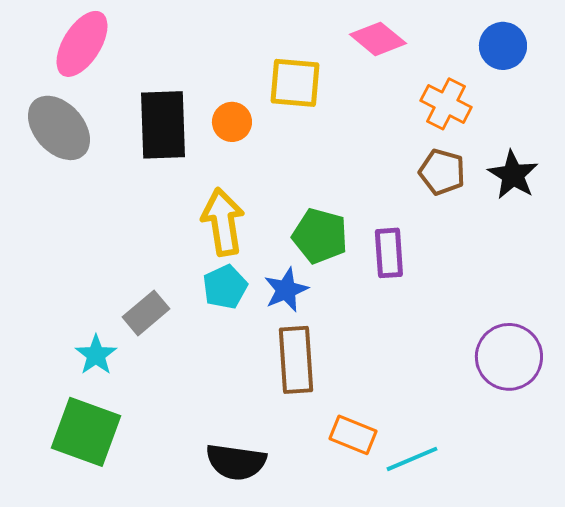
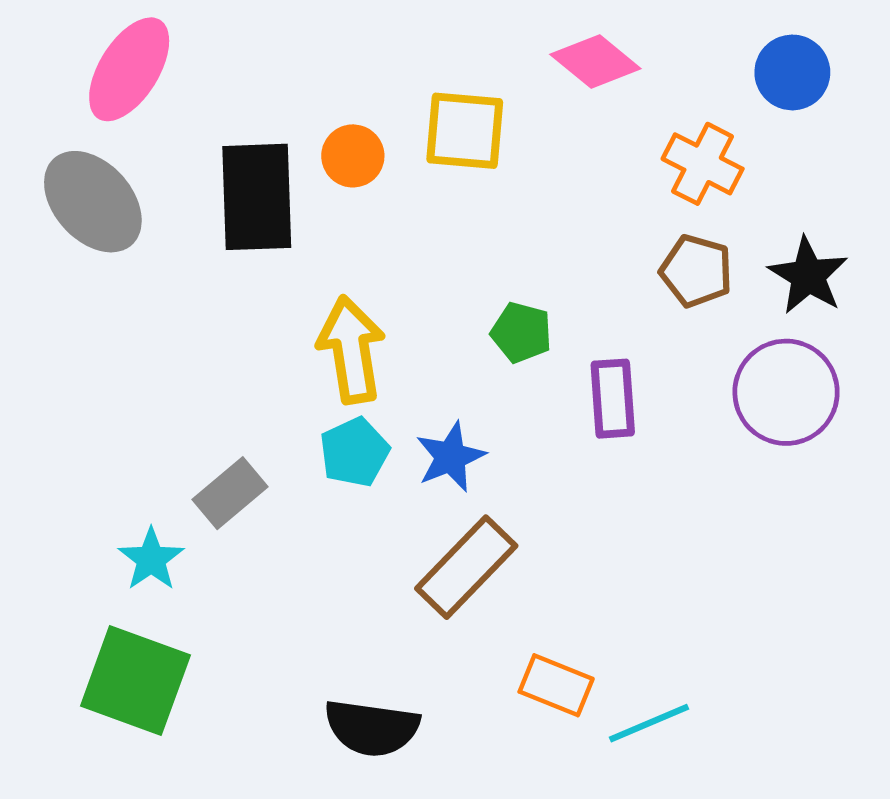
orange circle: (232, 122) -> (353, 156), moved
green pentagon: (320, 236) -> (521, 332), moved, size x0.7
purple circle: (509, 357) -> (786, 392), moved
brown rectangle: (296, 360) -> (466, 567), turned 48

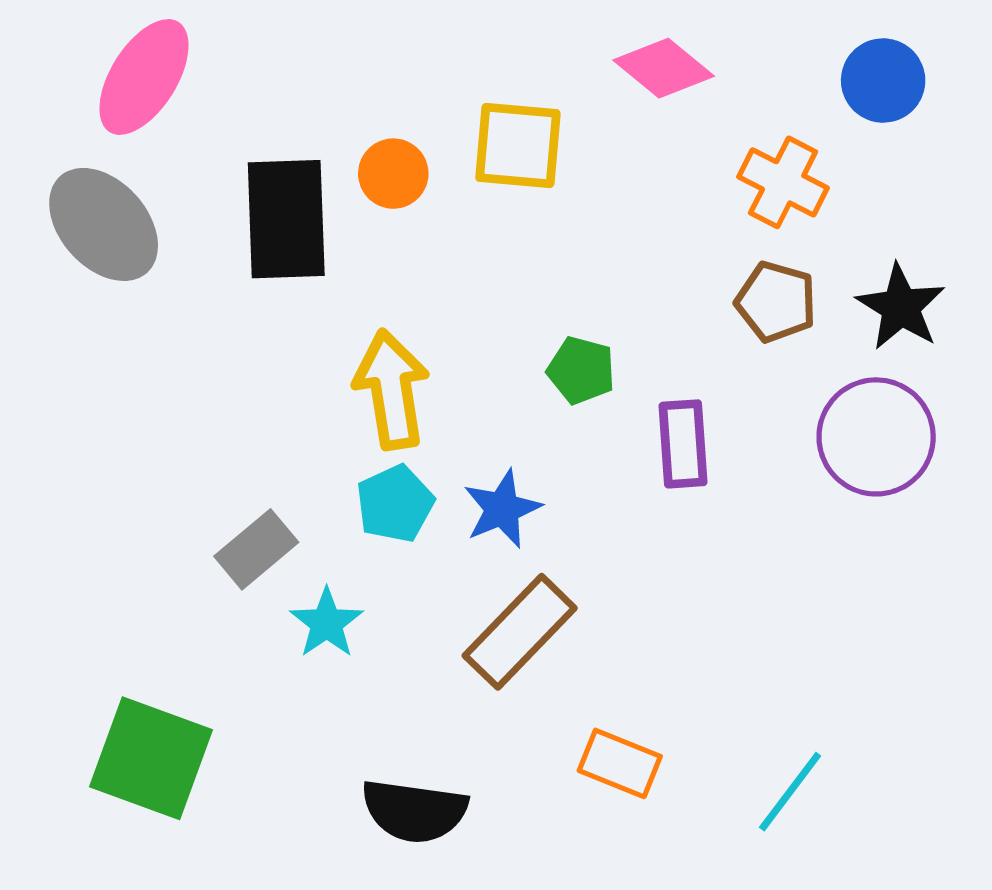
cyan star: (151, 559) -> (327, 623), moved
cyan line: (649, 723) -> (790, 792), moved, turned -30

